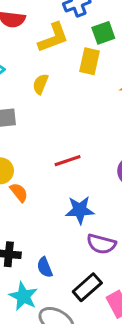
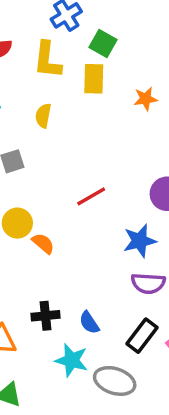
green square: (103, 33) -> (103, 44), turned -30
yellow L-shape: (53, 38) -> (47, 60), turned 128
blue star: (80, 210) -> (140, 241), moved

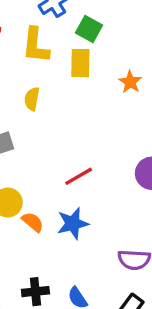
orange star: (145, 99) -> (130, 82), turned -30
blue star: (140, 241) -> (73, 223), moved

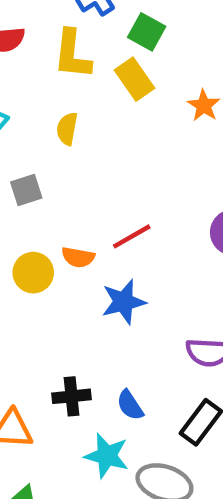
yellow rectangle: (80, 63) -> (134, 79), turned -36
orange semicircle: (33, 222) -> (78, 257), moved, turned 150

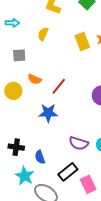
yellow rectangle: (134, 79) -> (82, 41), moved
red line: (132, 236) -> (59, 86), turned -36
orange semicircle: (78, 257) -> (35, 79), moved

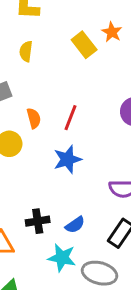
orange semicircle: (35, 79) -> (34, 118), turned -112
blue semicircle: (40, 157) -> (75, 225), turned -88

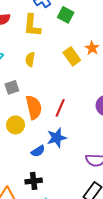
orange semicircle: (34, 118) -> (34, 107), size x1.6
blue semicircle: (75, 225) -> (38, 151), moved

